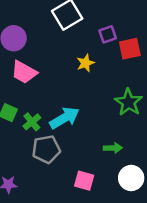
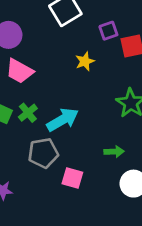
green cross: (32, 122) -> (28, 113), moved
pink square: (84, 181) -> (72, 178), moved

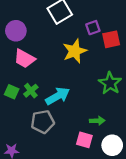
yellow star: (85, 61) -> (75, 51), size x1.6
pink square: (72, 178) -> (84, 140), moved

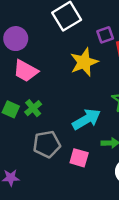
cyan arrow: (58, 96) -> (87, 119), moved
pink square: (84, 140) -> (79, 158), moved

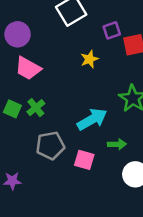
yellow star: (84, 62) -> (90, 59), size x0.6

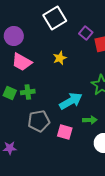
purple square: (112, 30) -> (86, 33), turned -32
yellow star: (90, 59) -> (60, 58), moved
green cross: (36, 108) -> (28, 92), turned 32

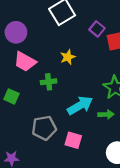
green cross: (28, 92) -> (49, 82), moved
green arrow: (90, 120) -> (106, 114), moved

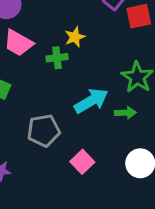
green cross: (49, 82) -> (57, 58), moved
pink square: (73, 140) -> (82, 162), moved, turned 30

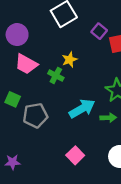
green cross: (57, 58) -> (56, 76), turned 35
gray pentagon: (44, 131) -> (35, 115), moved

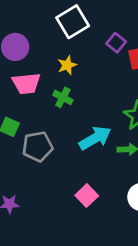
yellow star: (69, 60) -> (67, 65), moved
pink trapezoid: (26, 64) -> (26, 83), turned -35

